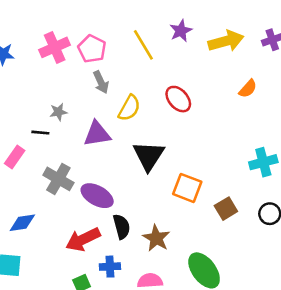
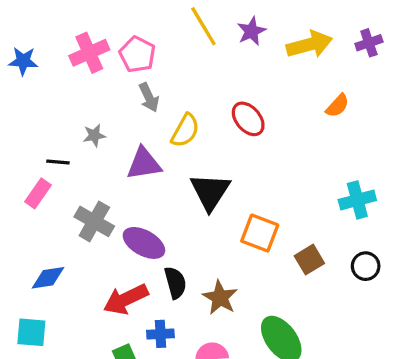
yellow line: (143, 45) -> (203, 26), moved
black line: (40, 133) -> (58, 162), moved

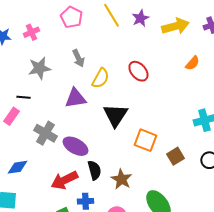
pink cross: (89, 53) -> (31, 32), moved, size x0.7
pink pentagon: (137, 54) -> (71, 17), moved
gray star: (94, 135) -> (39, 68), moved, size x1.6

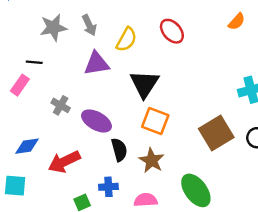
gray arrow: (78, 58) -> (89, 25), moved
gray cross: (45, 133) -> (61, 105), size x0.7
orange square: (145, 140) -> (155, 121), moved
brown square: (175, 156) -> (216, 133), size x1.6
red arrow: (64, 180) -> (64, 162), moved

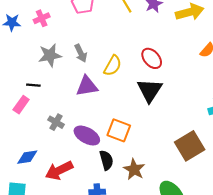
black triangle: (144, 84) -> (150, 90), moved
orange square: (155, 121) -> (119, 130), moved

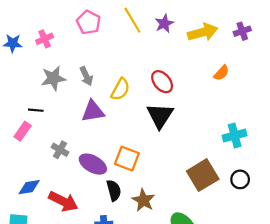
red arrow: (59, 170) -> (63, 201), turned -128

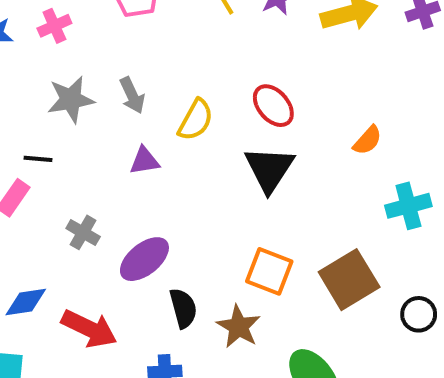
orange semicircle: (221, 73) -> (367, 140), moved
purple triangle: (93, 111) -> (144, 161), size x0.7
orange square: (127, 159) -> (269, 271), moved
purple ellipse: (93, 164) -> (144, 259), turned -68
black circle: (240, 179) -> (419, 314), moved

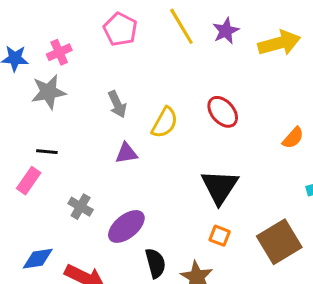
gray star: (71, 99) -> (48, 92), moved
black triangle: (269, 169) -> (220, 187), moved
orange square: (269, 271) -> (220, 236), size x0.6

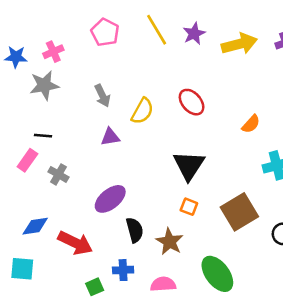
gray cross: (81, 207) -> (58, 174), moved

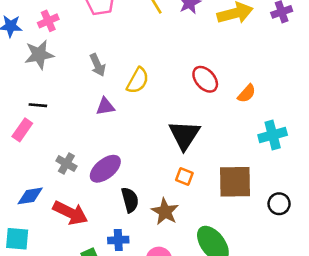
red ellipse: (192, 102) -> (205, 79), moved
gray cross: (58, 174) -> (66, 164), moved
brown square: (239, 212) -> (235, 182), turned 30

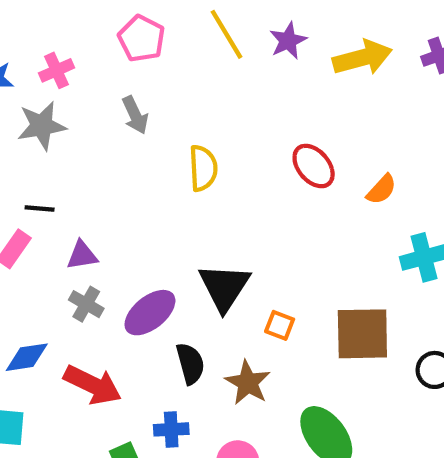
gray arrow: (98, 65) -> (135, 115), moved
yellow semicircle: (138, 81) -> (203, 168), turned -32
purple triangle: (105, 106) -> (82, 255), moved
black triangle: (184, 135) -> (224, 287), moved

